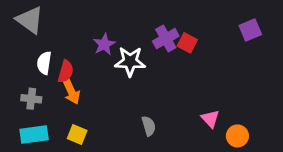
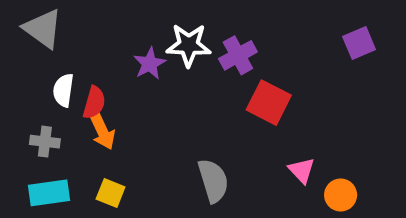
red square: (187, 43) -> (269, 103), moved, size x1.5
white star: (130, 61) -> (189, 45), moved
gray semicircle: (149, 126) -> (213, 181), size x1.5

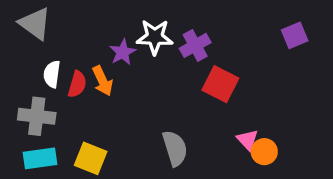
orange arrow: (102, 131) -> (102, 81), moved
gray cross: (45, 142) -> (37, 116), size x1.5
yellow square: (111, 193) -> (91, 158), size x1.4
orange circle: (341, 195) -> (264, 152), moved

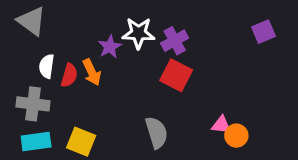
red square: (220, 84) -> (176, 75), moved
pink triangle: (247, 140) -> (221, 125), turned -40

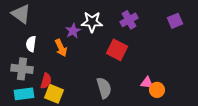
purple cross: (175, 41) -> (129, 20), moved
red semicircle: (69, 75) -> (46, 81), moved

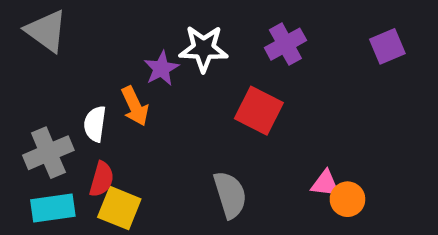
white semicircle: (31, 44) -> (95, 124), moved
gray cross: (22, 69) -> (48, 153), turned -30

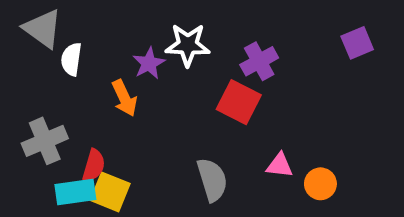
purple cross: (285, 44) -> (259, 61), moved
white semicircle: (95, 124) -> (71, 59), moved
pink triangle: (325, 184) -> (280, 165), moved
cyan rectangle: (53, 208) -> (75, 192), moved

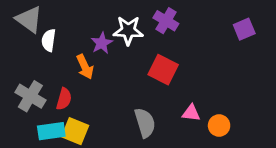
purple cross: (259, 61) -> (166, 21), moved, turned -30
gray cross: (45, 141) -> (30, 96), turned -36
red semicircle: (94, 165) -> (64, 99), moved

